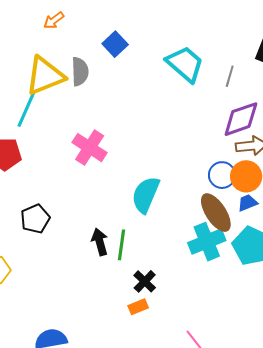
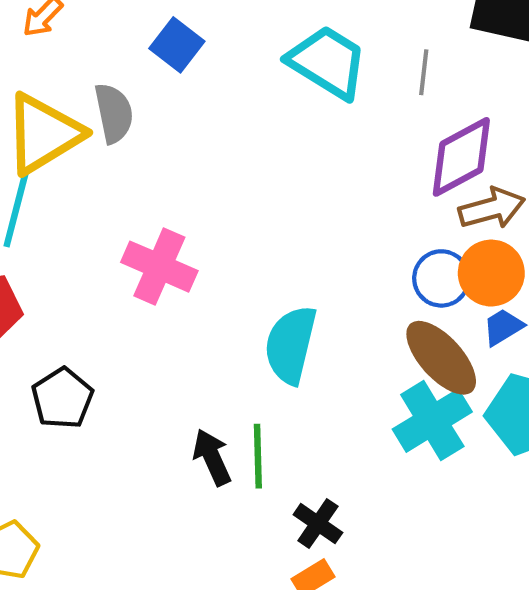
black pentagon: (35, 219) -> (62, 398), moved

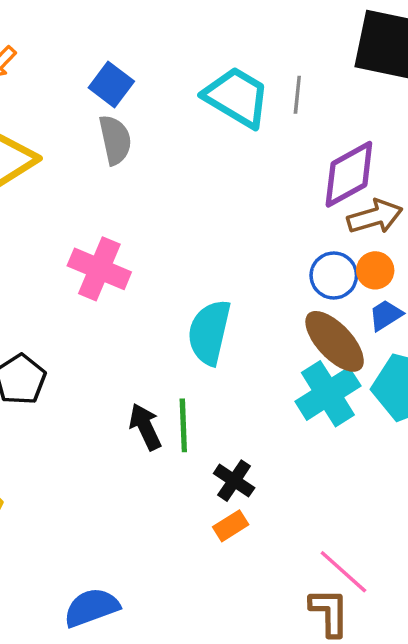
gray line: (424, 72) -> (297, 95), moved
gray semicircle: (114, 113) -> (115, 140), moved
orange circle: (491, 273) -> (375, 270), size x0.7

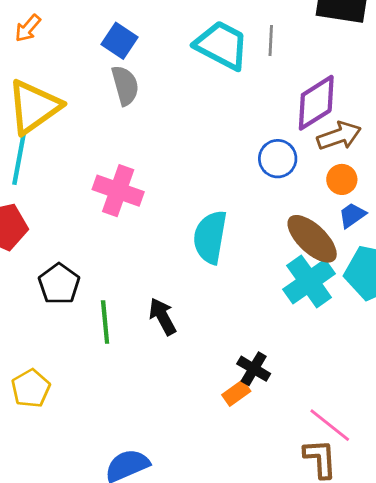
blue circle: (334, 275) -> (278, 159), moved
green line: (183, 425) -> (105, 322), moved
black cross: (234, 481) -> (254, 369), moved

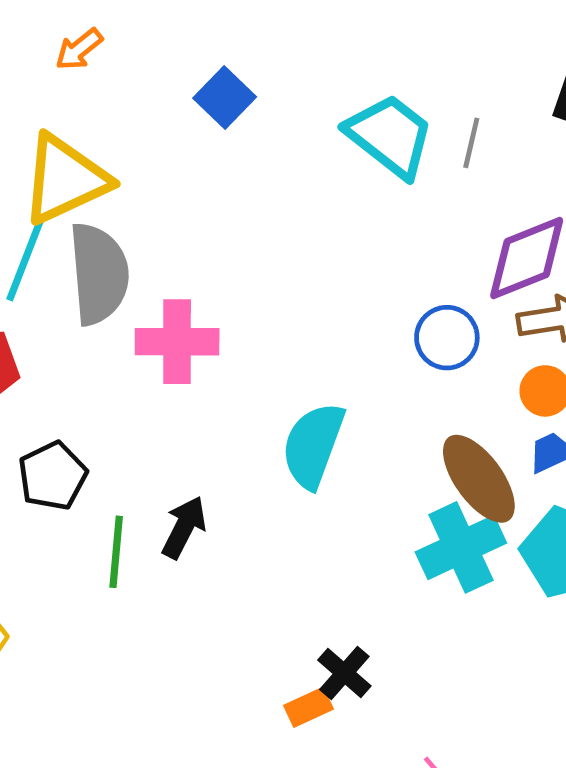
gray semicircle: (125, 85) -> (99, 274), moved, size x1.5
pink cross: (118, 191) -> (177, 342), turned -30
black arrow: (163, 317) -> (184, 527), moved, turned 45

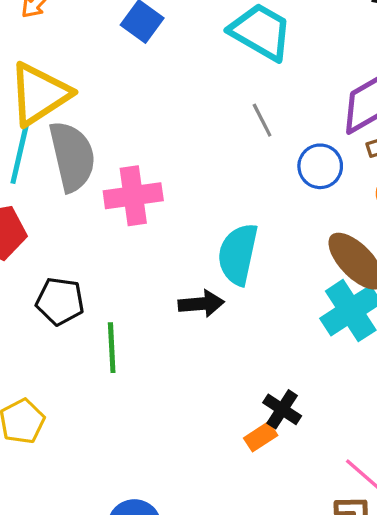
gray line: (471, 143) -> (262, 120), moved, turned -32
black pentagon: (53, 476) -> (60, 301), turned -30
black arrow: (184, 527) -> (201, 304), moved, turned 66

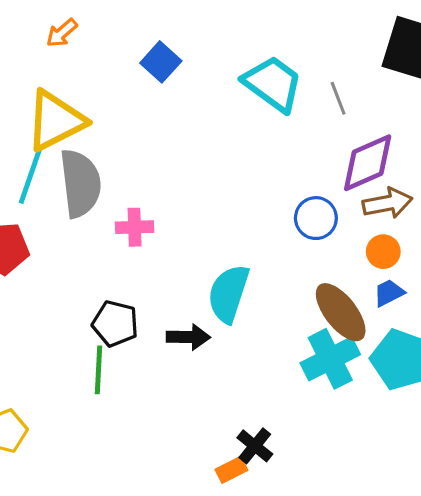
gray line: (262, 120) -> (338, 98), moved
pink cross: (133, 196) -> (135, 227), size x0.7
black pentagon: (60, 301) -> (115, 324), moved

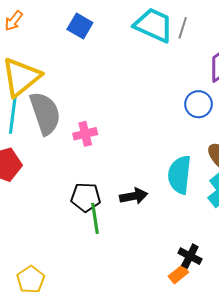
gray line: (338, 98) -> (183, 28), moved, turned 50
cyan semicircle: (228, 294) -> (180, 175), moved
green line: (99, 370) -> (95, 218), moved

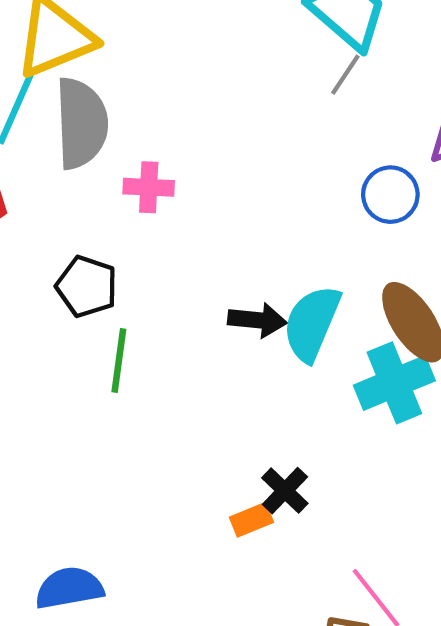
gray line: (183, 28) -> (345, 75), moved
black arrow: (134, 196) -> (257, 320), moved
black pentagon: (86, 197) -> (87, 286), moved

